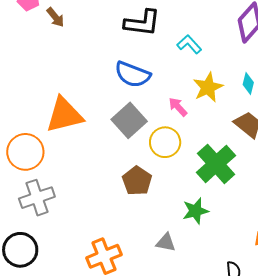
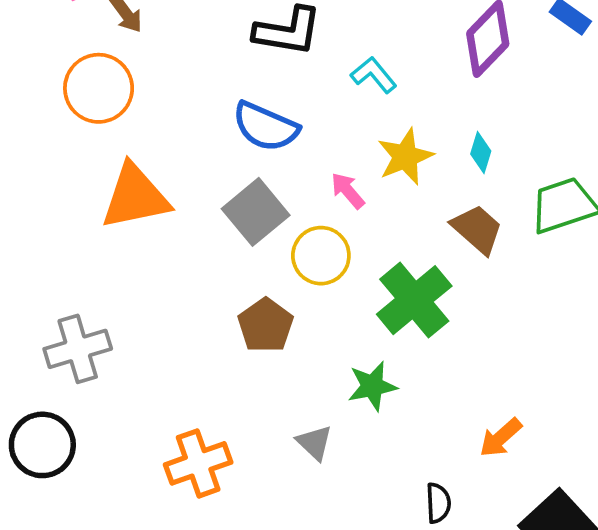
orange circle: (25, 152) -> (99, 88), moved
gray triangle: (166, 242) -> (314, 443), turned 30

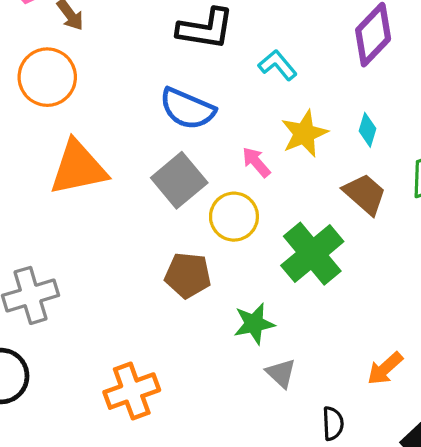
brown pentagon: (266, 325) -> (188, 275), turned -30
green star: (372, 386) -> (254, 324), moved
gray triangle: (314, 443) -> (281, 373), moved

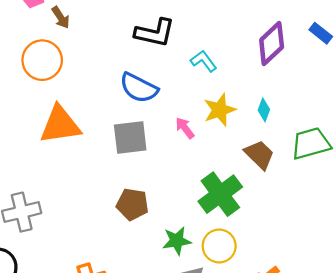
gray square: (179, 180) -> (130, 138), turned 30
yellow circle: (234, 217) -> (219, 246), moved

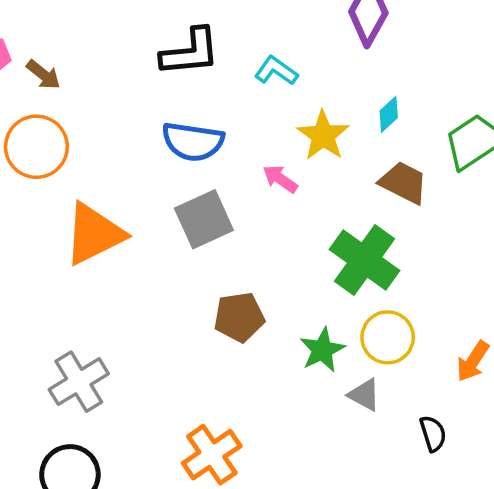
cyan diamond: (264, 110) -> (389, 114), turned 45

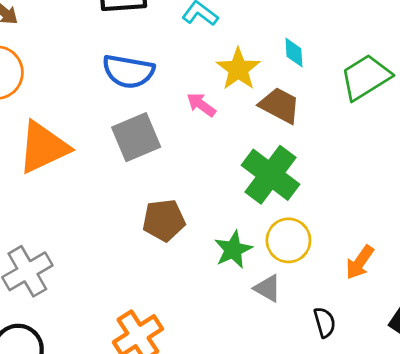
cyan diamond: (389, 114) -> (294, 53), turned -52
brown trapezoid: (403, 183) -> (280, 105), moved

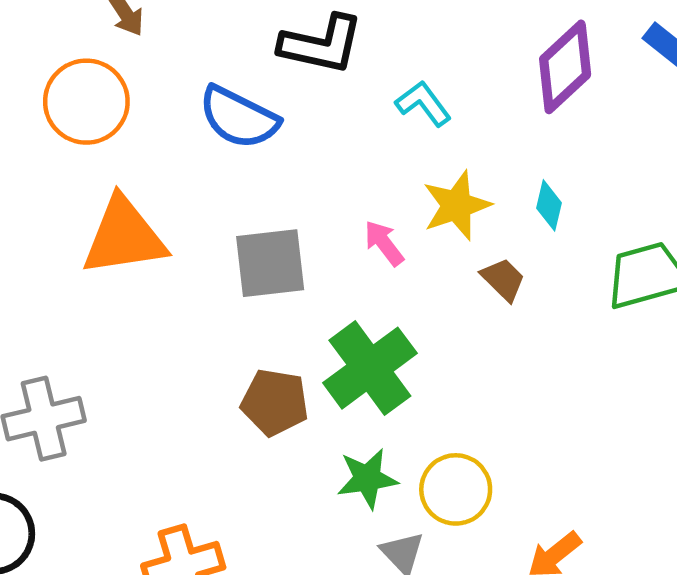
blue semicircle: (128, 71) -> (239, 117), moved
brown trapezoid: (280, 105) -> (503, 279), size x0.7
green cross: (271, 175) -> (370, 368), moved

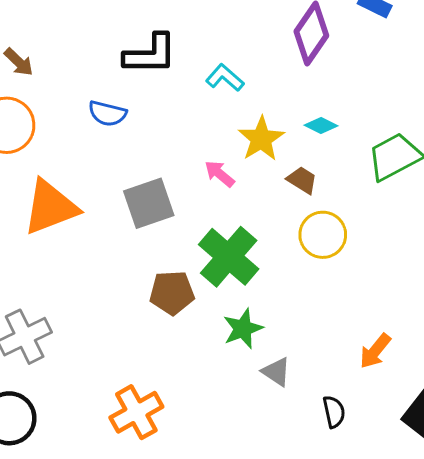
blue semicircle: (239, 117) -> (107, 113), size x0.7
cyan diamond: (549, 205) -> (321, 126), turned -64
yellow circle: (456, 489) -> (323, 235), moved

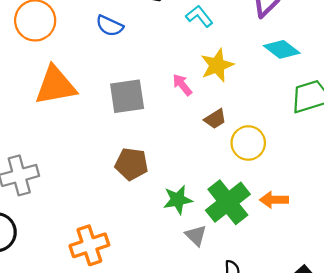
cyan diamond: (321, 126) -> (282, 49), moved, size x1.5
brown trapezoid: (302, 180) -> (215, 119), moved, turned 105
green cross: (229, 257) -> (228, 202), moved
orange arrow: (375, 351) -> (274, 200), moved, turned 40

